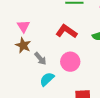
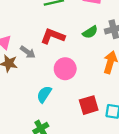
gray arrow: (40, 59) -> (28, 52), moved

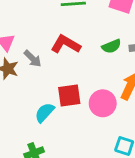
pink circle: (65, 69) -> (103, 103), moved
red square: (89, 105) -> (69, 95), moved

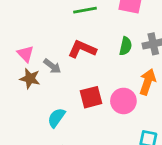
green semicircle: (111, 46) -> (126, 46), turned -48
cyan semicircle: (45, 113) -> (56, 118), moved

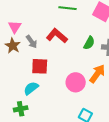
red square: (91, 97) -> (40, 66), moved
cyan semicircle: (56, 118) -> (31, 88), moved

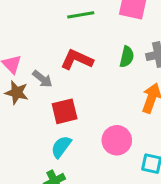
pink circle: (76, 82) -> (117, 140), moved

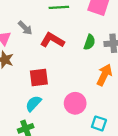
gray arrow: (42, 79) -> (25, 28), moved

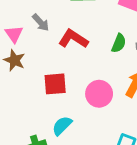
cyan semicircle: (33, 103) -> (62, 126), moved
pink circle: (75, 103) -> (99, 94), moved

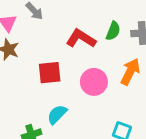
red L-shape: (73, 39) -> (81, 39), moved

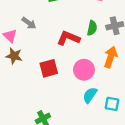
cyan semicircle: (57, 114) -> (90, 95), moved

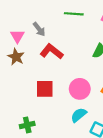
red L-shape: (68, 38) -> (52, 51), moved
red square: (49, 68) -> (45, 89), moved

